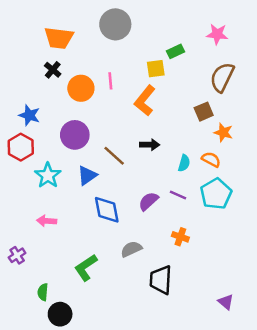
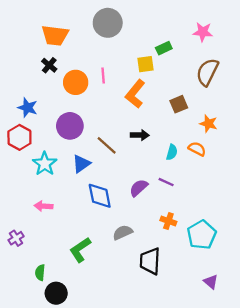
brown square: (204, 112) -> (179, 104), moved
cyan pentagon: (216, 194) -> (202, 235), moved

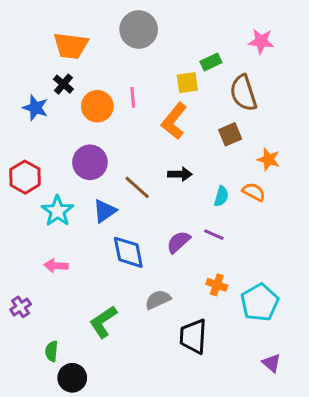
brown semicircle: (207, 72) -> (243, 93), moved, turned -44
blue star: (27, 108) -> (35, 108), moved

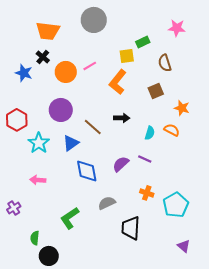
brown semicircle: (243, 93) -> (165, 63), size x0.7
pink line: (133, 97) -> (90, 66), turned 64

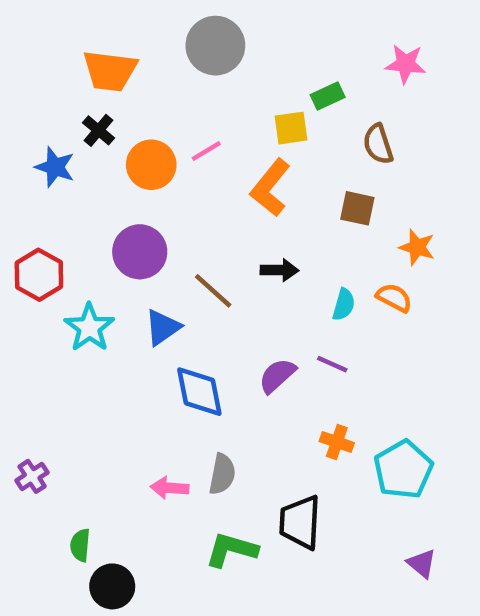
brown square: (156, 91) -> (357, 208), turned 35
pink arrow: (38, 180) -> (170, 488), moved
gray semicircle: (107, 203) -> (222, 474), moved, turned 126
green L-shape: (70, 218) -> (231, 550), moved, turned 50

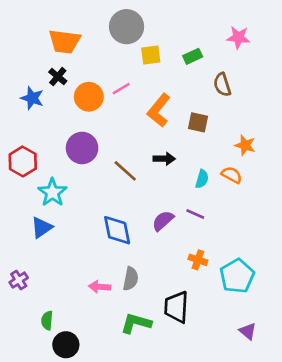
yellow square: (291, 128) -> (151, 55), moved
brown square: (357, 208) -> (198, 122), moved
blue triangle: (163, 327) -> (42, 227), moved

